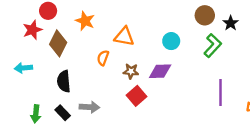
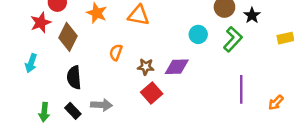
orange triangle: (124, 37) -> (139, 15), moved
cyan circle: (171, 41) -> (198, 34), moved
cyan arrow: (23, 68) -> (31, 63), turned -66

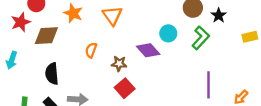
orange triangle: (139, 15) -> (112, 15), turned 45
brown diamond: (68, 37) -> (46, 36), turned 60
purple diamond: (177, 67) -> (148, 50), moved, turned 50

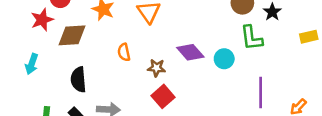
cyan circle: (168, 33) -> (224, 59), moved
green L-shape: (201, 38) -> (251, 38), turned 130
orange semicircle: (91, 50) -> (124, 52), turned -32

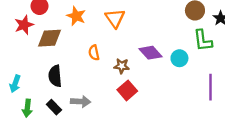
cyan arrow: (32, 64) -> (15, 84), moved

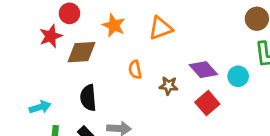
orange triangle: (115, 18) -> (161, 28), turned 45
cyan arrow: (15, 84) -> (40, 107), turned -126
red square: (127, 90) -> (207, 103), moved

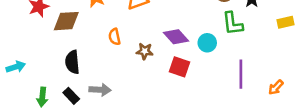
red square: (207, 103) -> (180, 67), turned -30
cyan arrow: (40, 107) -> (16, 67), moved

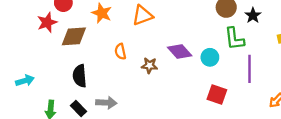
red square: (180, 67) -> (217, 95), moved
purple line: (241, 74) -> (249, 69), moved

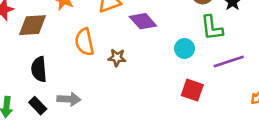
orange semicircle: (120, 51) -> (84, 42), size x1.5
purple diamond: (180, 51) -> (143, 21), moved
purple line: (249, 69) -> (229, 61), turned 72

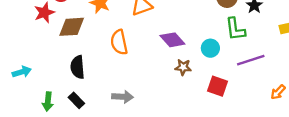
purple diamond: (143, 21) -> (172, 40), moved
brown star: (117, 58) -> (183, 67), moved
gray arrow: (69, 99) -> (123, 97), moved

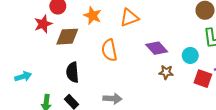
red square: (218, 86) -> (203, 79), moved

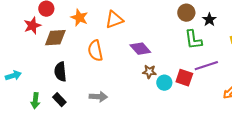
cyan circle: (190, 55) -> (164, 83), moved

